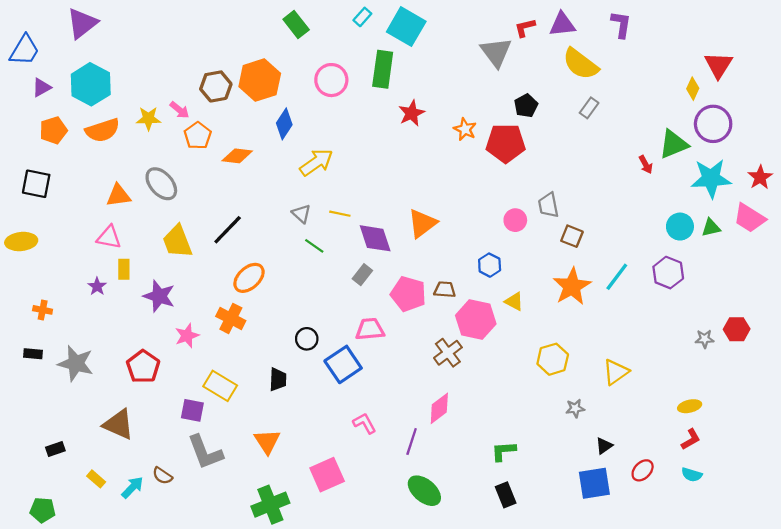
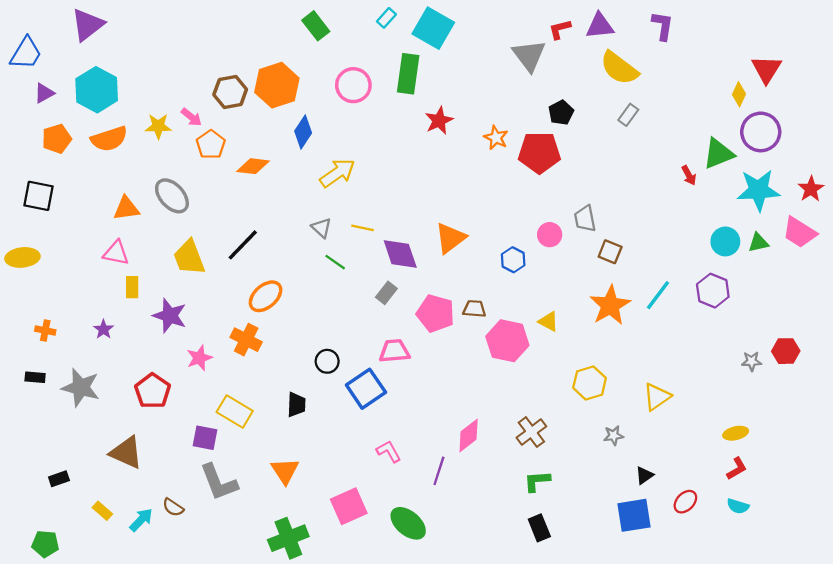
blue hexagon: (490, 265) -> (513, 260), moved
purple star: (97, 286) -> (103, 329), moved
brown cross: (448, 353) -> (531, 432), moved
green ellipse: (424, 491) -> (408, 523), moved

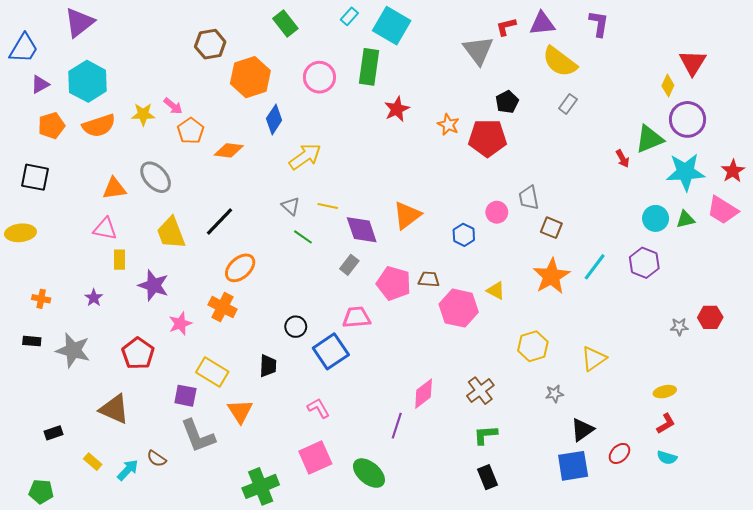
brown hexagon: (230, 92) -> (210, 44), moved
pink L-shape: (389, 451) -> (318, 408), moved
orange triangle: (285, 471) -> (240, 411), moved
black triangle: (644, 475) -> (582, 430), size x1.4

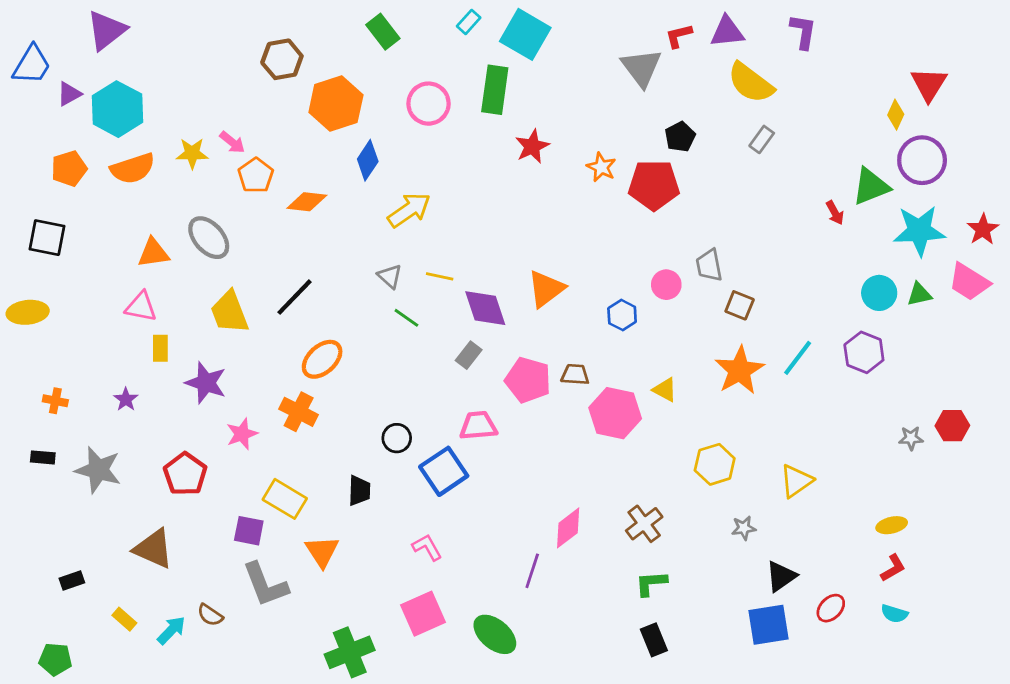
purple triangle: (40, 84) -> (69, 94), moved

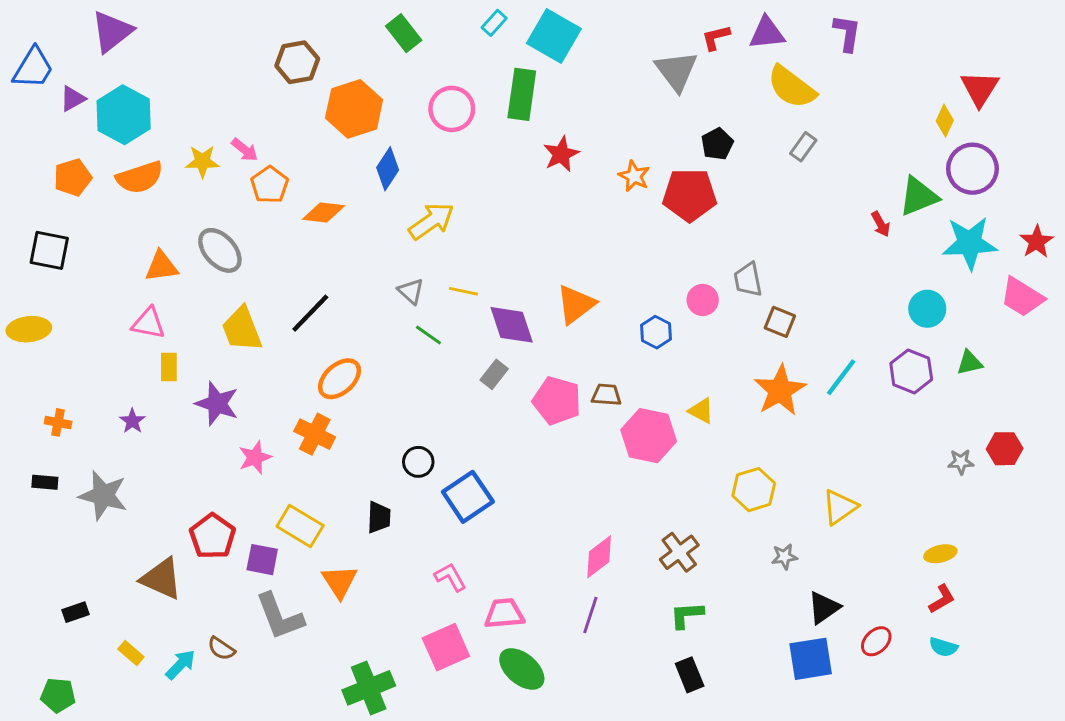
green triangle: (919, 294) -> (970, 363), moved
pink trapezoid: (478, 426) -> (504, 614), moved
red pentagon: (185, 474) -> (213, 536), moved
purple line: (532, 571) -> (590, 615), moved

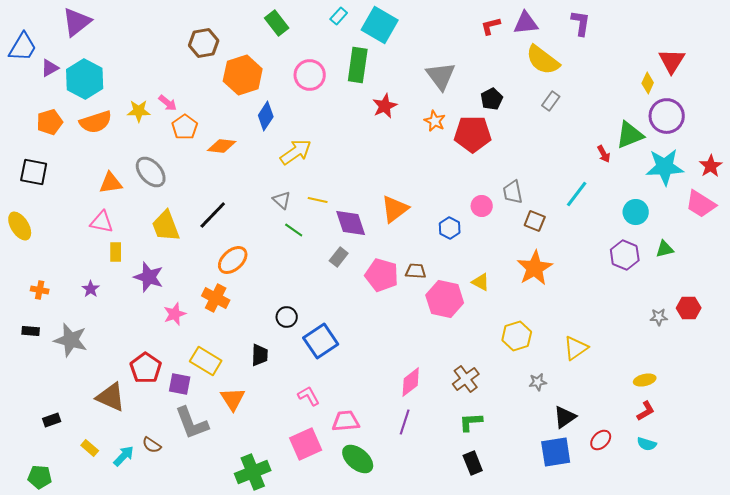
gray triangle: (676, 71) -> (441, 76), moved
yellow ellipse: (29, 329) -> (20, 226), turned 64
cyan line: (841, 377) -> (577, 194), moved

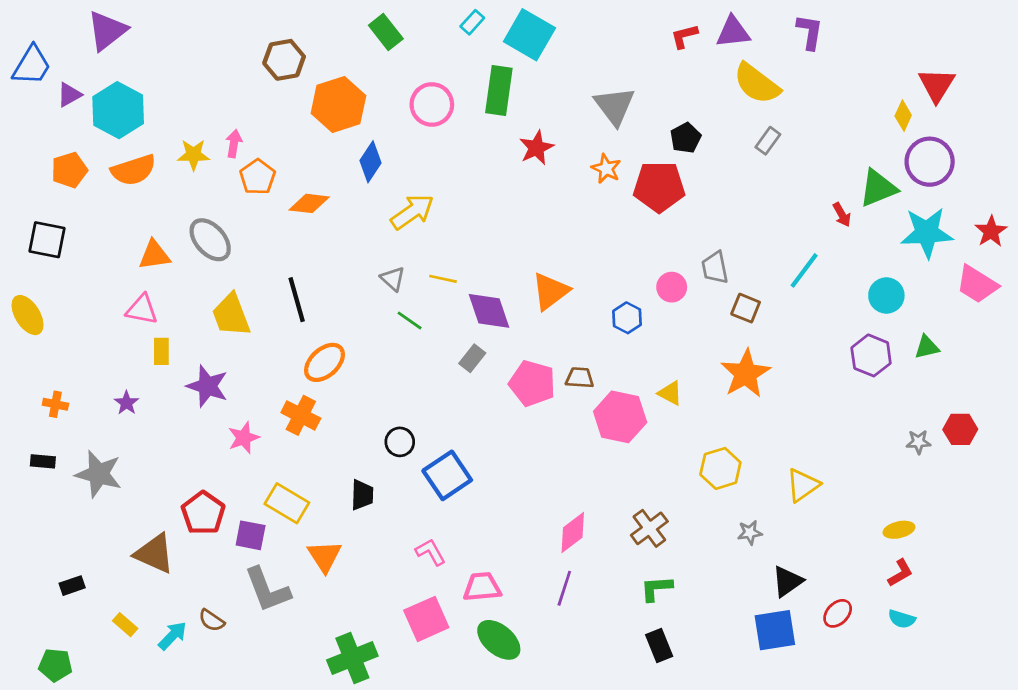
pink arrow: (168, 103) -> (234, 144), turned -120
black line: (213, 215) -> (297, 300), turned -60

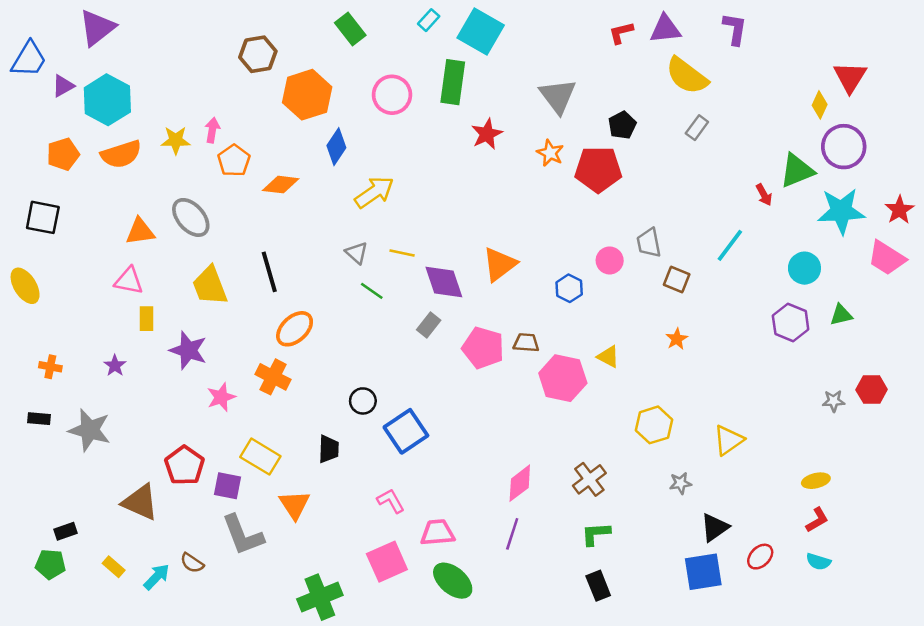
orange star: (746, 374) -> (677, 339), size x0.5
green pentagon: (55, 665) -> (50, 564), moved

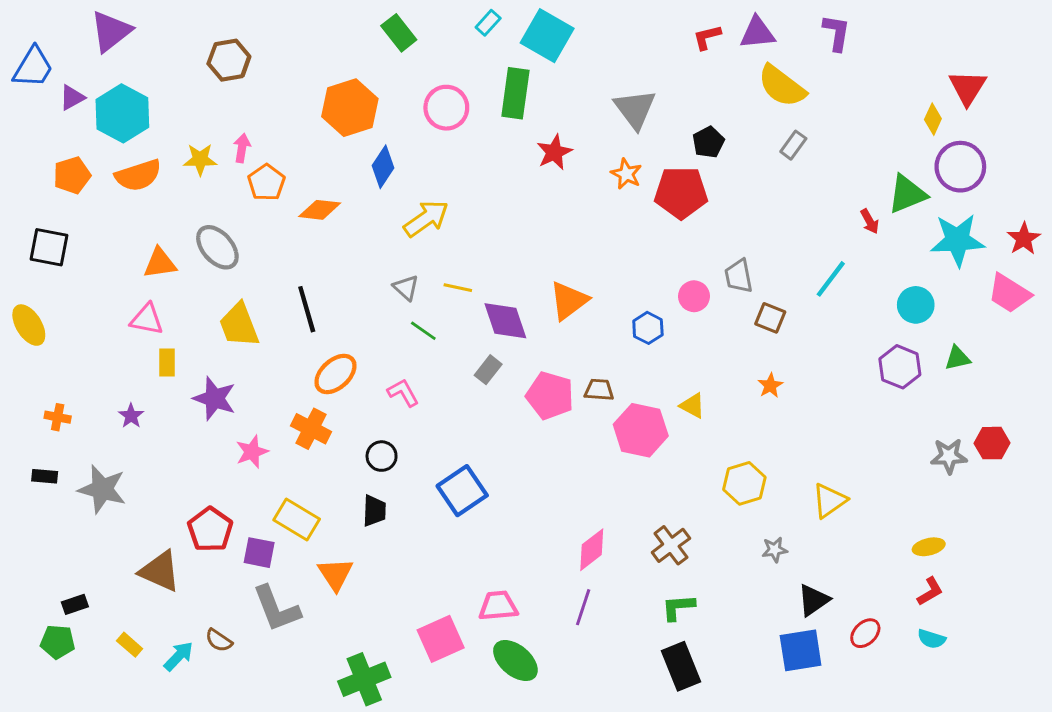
brown hexagon: (258, 54) -> (229, 60), moved
black circle: (363, 401) -> (382, 456), moved
gray star: (834, 401) -> (949, 456), size x1.4
pink L-shape: (391, 501) -> (403, 393), moved
black rectangle: (598, 586) -> (681, 666), size x1.4

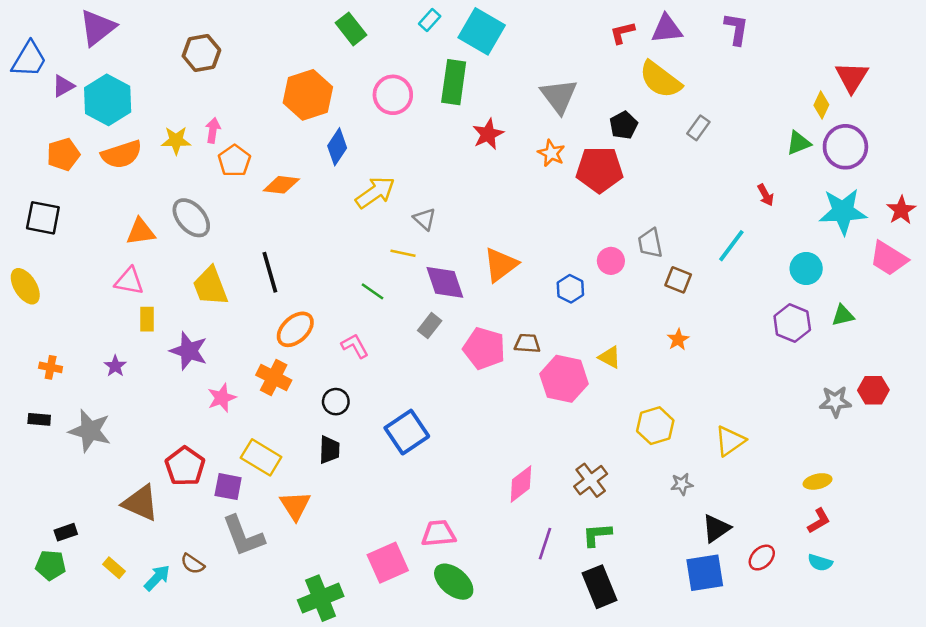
yellow semicircle: (782, 86) -> (660, 80), moved
green triangle: (907, 194) -> (799, 143), moved, size x0.7
gray triangle: (406, 288) -> (425, 219), moved
purple line: (583, 607) -> (545, 544), moved

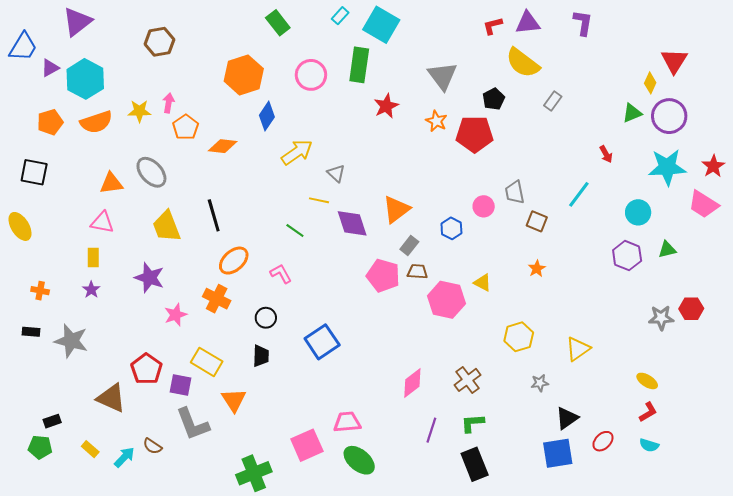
yellow rectangle: (147, 319) -> (93, 258), moved
gray rectangle: (430, 326) -> (409, 245), moved
yellow ellipse: (818, 481) -> (647, 381), turned 45

